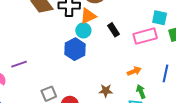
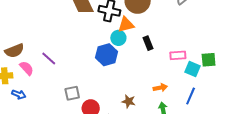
cyan square: (160, 18) -> (192, 69), moved
pink rectangle: (145, 36) -> (178, 55), size x0.7
purple line: (19, 64) -> (49, 58), turned 49

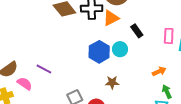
cyan circle: (118, 38) -> (120, 49), moved
pink rectangle: (178, 55) -> (169, 36), turned -70
brown star: (129, 101) -> (112, 82), moved

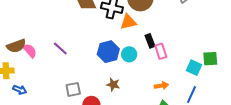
pink rectangle: (169, 36) -> (161, 51), moved, turned -35
purple line: (44, 69) -> (60, 49), moved
pink semicircle: (25, 84) -> (30, 51), moved

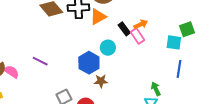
blue hexagon: (108, 52) -> (89, 63), moved
orange arrow: (161, 86) -> (141, 24), moved

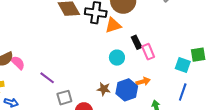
orange arrow: (141, 24) -> (143, 82), moved
purple line: (40, 61) -> (47, 78), moved
blue hexagon: (89, 63) -> (127, 90), moved

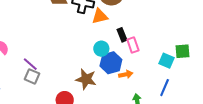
brown star: (104, 89) -> (86, 79), size x1.5
blue hexagon: (127, 90) -> (111, 63), moved
gray square: (64, 98) -> (32, 76), moved, turned 35

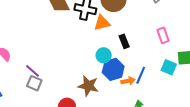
pink rectangle: (133, 45) -> (163, 35), moved
blue line: (165, 88) -> (141, 75), moved

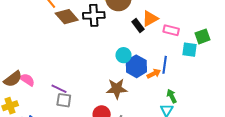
orange triangle: (102, 23) -> (150, 19), moved
pink rectangle: (163, 35) -> (171, 30), moved, turned -42
black rectangle: (124, 41) -> (138, 25), moved

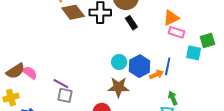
orange triangle: (150, 19) -> (171, 18), moved
black rectangle: (138, 25) -> (131, 23), moved
cyan circle: (123, 55) -> (119, 62), moved

